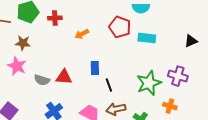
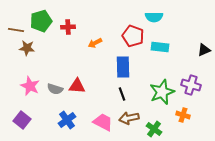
brown star: (23, 43) -> (27, 48), moved
pink star: (17, 66) -> (30, 86), moved
blue rectangle: (95, 68) -> (123, 67), moved, size x1.5

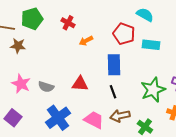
cyan semicircle: (154, 17) -> (145, 15), turned -150
red cross: (68, 27) -> (68, 23), moved, turned 32
red triangle: (77, 86) -> (80, 84), moved
blue cross: (67, 120) -> (58, 118), size x1.4

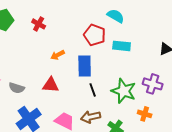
orange arrow: (86, 41) -> (58, 55), moved
green star: (153, 90) -> (124, 91), turned -30
black line: (113, 92) -> (93, 90), moved

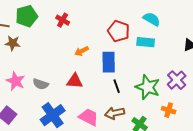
cyan semicircle: (116, 16) -> (152, 19), moved
purple cross: (153, 84) -> (177, 80), turned 30

